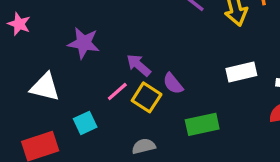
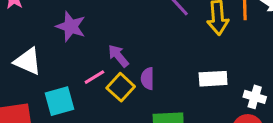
purple semicircle: (173, 84) -> (147, 78), turned 30
cyan square: (85, 123) -> (59, 101), size x1.4

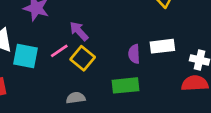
purple semicircle: (147, 78) -> (134, 54), moved
cyan square: (59, 101) -> (25, 56), moved, turned 30

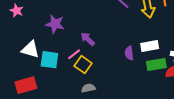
yellow square: (83, 58) -> (83, 65), moved
green rectangle: (126, 85) -> (156, 64), moved

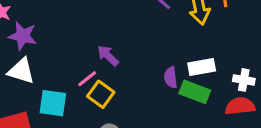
purple star: (55, 24) -> (23, 36), moved
cyan square: (49, 60) -> (53, 103), moved
green rectangle: (156, 64) -> (195, 92), moved, turned 30

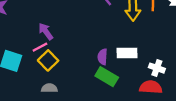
purple arrow: (108, 56) -> (46, 31), moved
green rectangle: (195, 92) -> (107, 77), moved

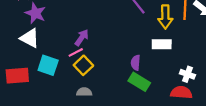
purple arrow: (46, 31) -> (82, 38), turned 70
white rectangle: (127, 53) -> (162, 44), moved

